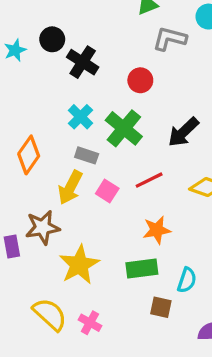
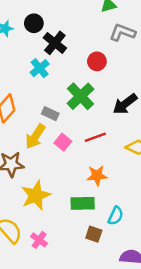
cyan cross: (80, 117) -> (40, 68), moved

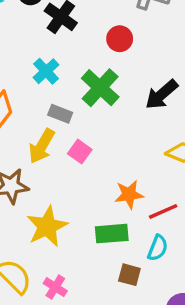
cyan cross: (40, 68) -> (46, 71), moved
red line: (95, 137) -> (163, 211), moved

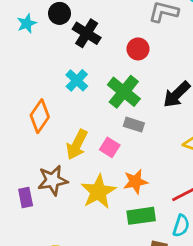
gray rectangle: (60, 114) -> (134, 125), moved
orange star: (129, 195) -> (135, 182), moved
yellow star: (47, 227) -> (98, 192), moved

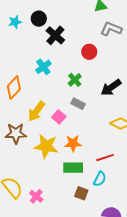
green cross: (124, 92) -> (75, 80), size x0.6
yellow star: (98, 192) -> (46, 146), turned 30

